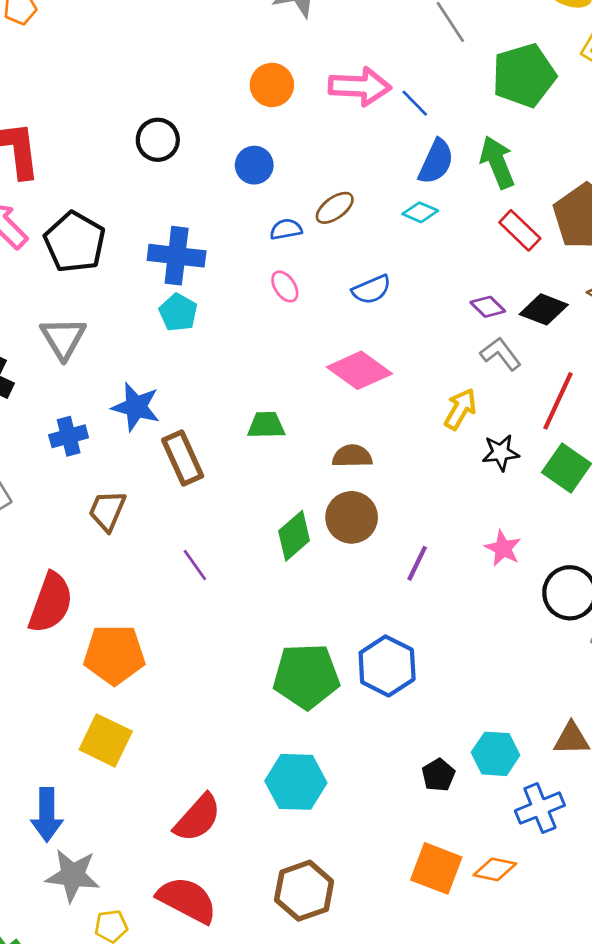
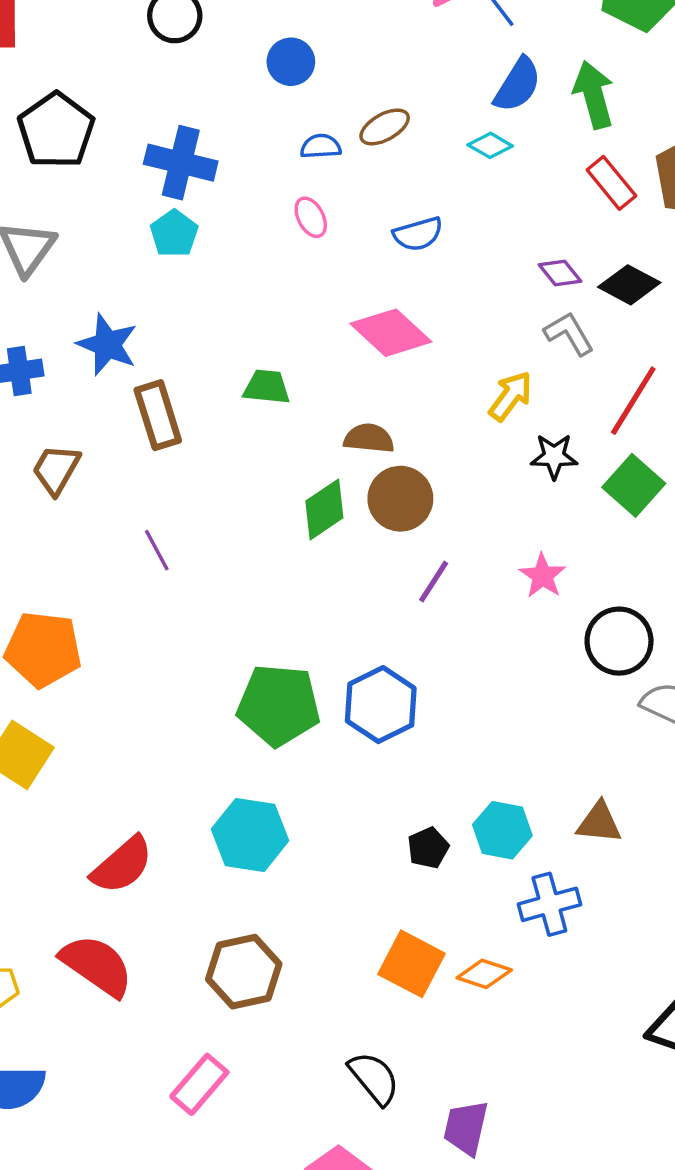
brown circle: (352, 517) -> (400, 499), moved
green diamond: (294, 536) -> (324, 509), moved

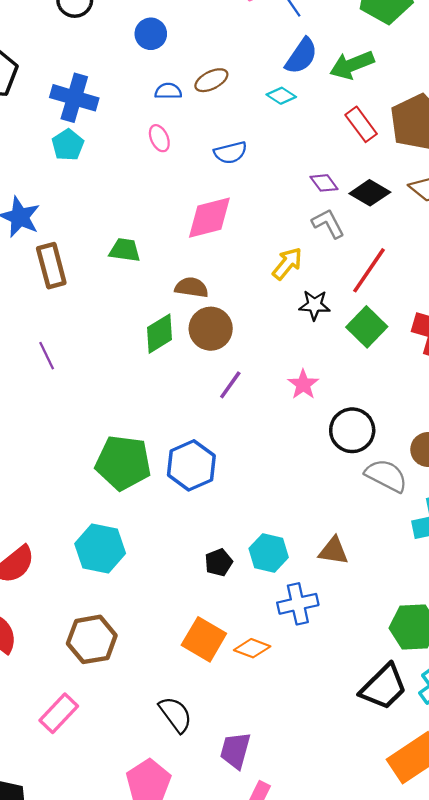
green arrow: (594, 95) -> (352, 65), turned -99
pink diamond: (391, 333) -> (209, 218), turned -60

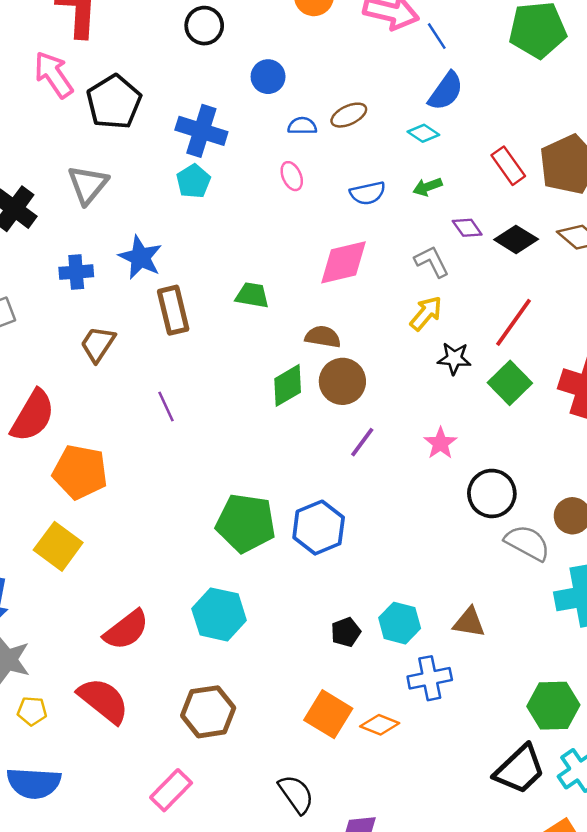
blue circle: (151, 34) -> (268, 77), moved
green arrow: (352, 65) -> (428, 187), moved, size x0.6
gray L-shape: (328, 224) -> (432, 262), moved

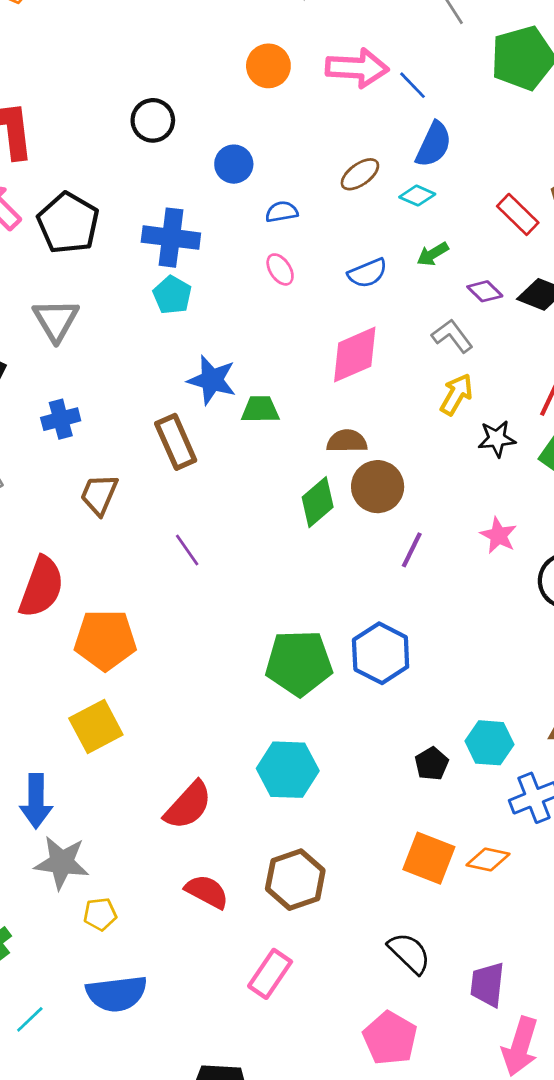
brown ellipse: (349, 115) -> (360, 174), moved
blue star: (140, 257) -> (212, 380), moved
yellow square: (58, 546) -> (96, 727), turned 36
red semicircle: (103, 700) -> (207, 892), moved, size x0.7

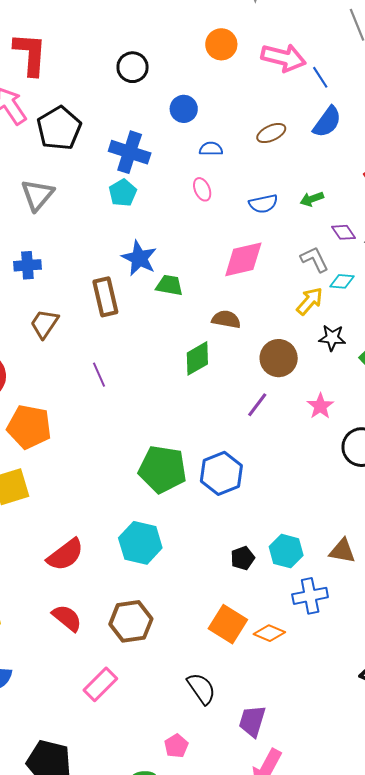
cyan diamond: (417, 196) -> (342, 281), moved, turned -30
brown circle: (378, 487) -> (279, 358), moved
pink pentagon: (390, 1038) -> (176, 746), size x0.6

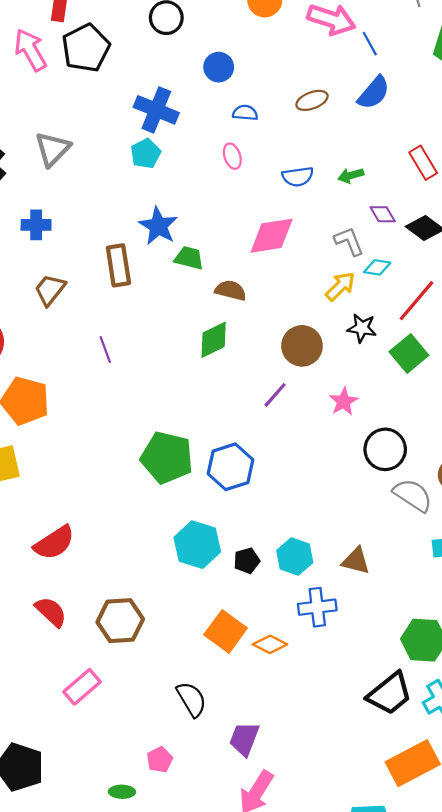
black pentagon: (59, 128) -> (86, 48), moved
brown semicircle: (226, 319) -> (231, 290), moved
cyan hexagon: (140, 543) -> (197, 545), moved

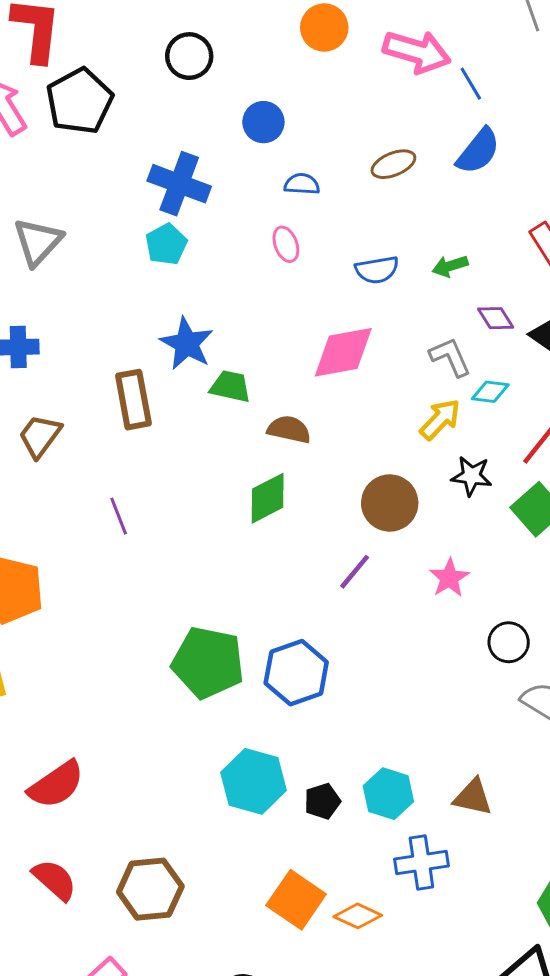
black circle: (385, 449) -> (509, 642), size x0.7

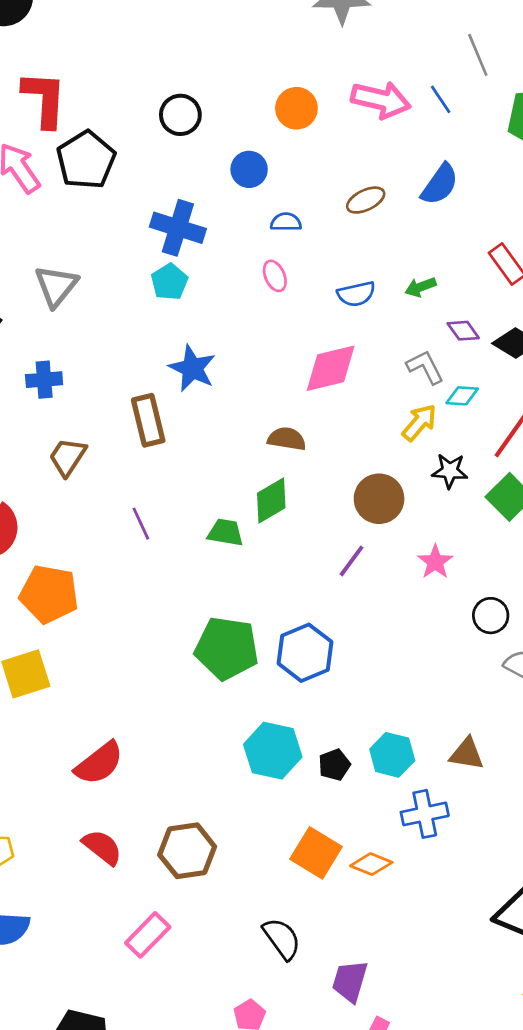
orange circle: (324, 28) -> (296, 108), moved
blue line: (471, 84) -> (441, 99), moved
green trapezoid: (230, 386) -> (225, 532), moved

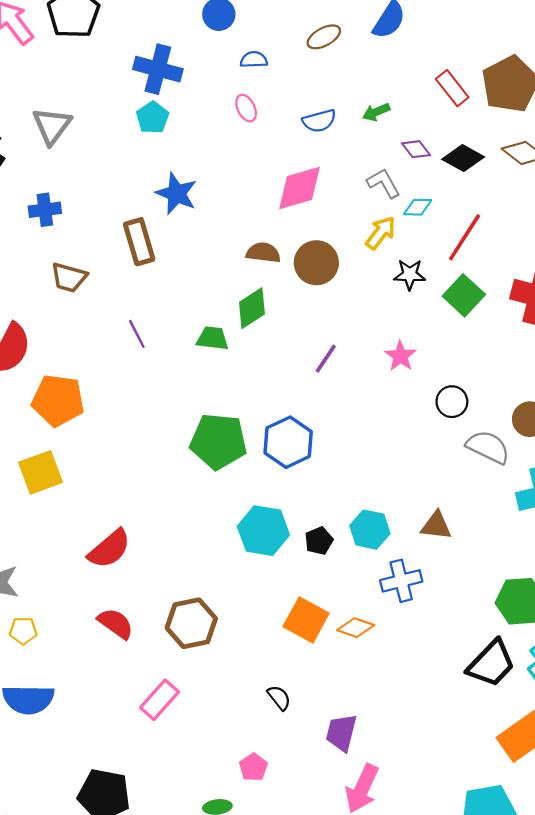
brown trapezoid: (68, 457) -> (69, 277), turned -105
brown circle: (379, 499) -> (316, 263), moved
black semicircle: (282, 939) -> (279, 698), size x0.7

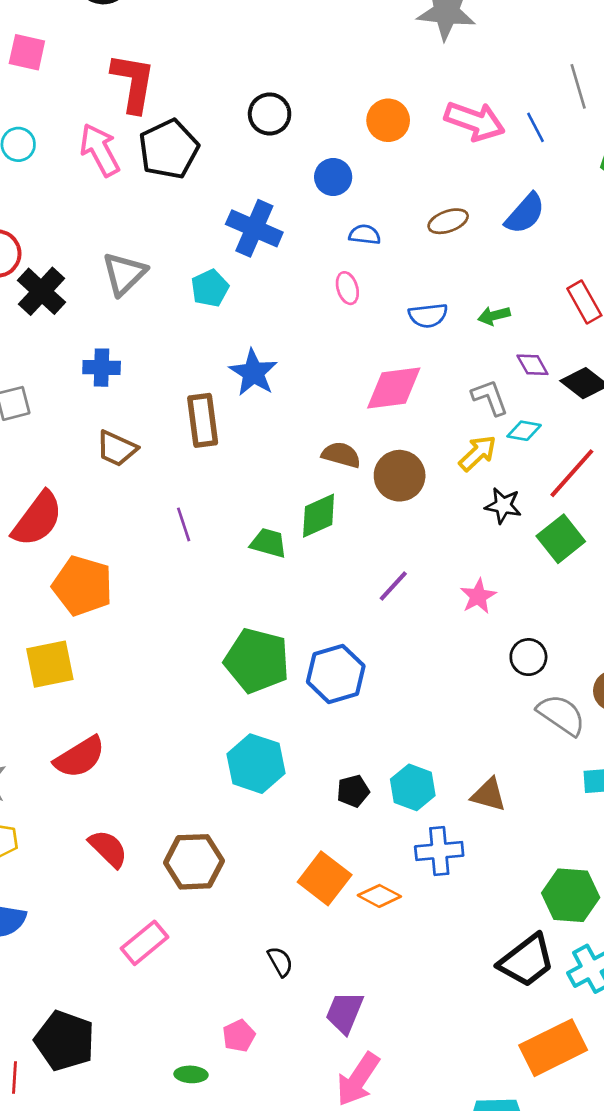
cyan pentagon: (152, 118) -> (210, 288), moved
cyan hexagon: (263, 531) -> (256, 764), moved
red semicircle: (109, 549) -> (80, 757), moved

